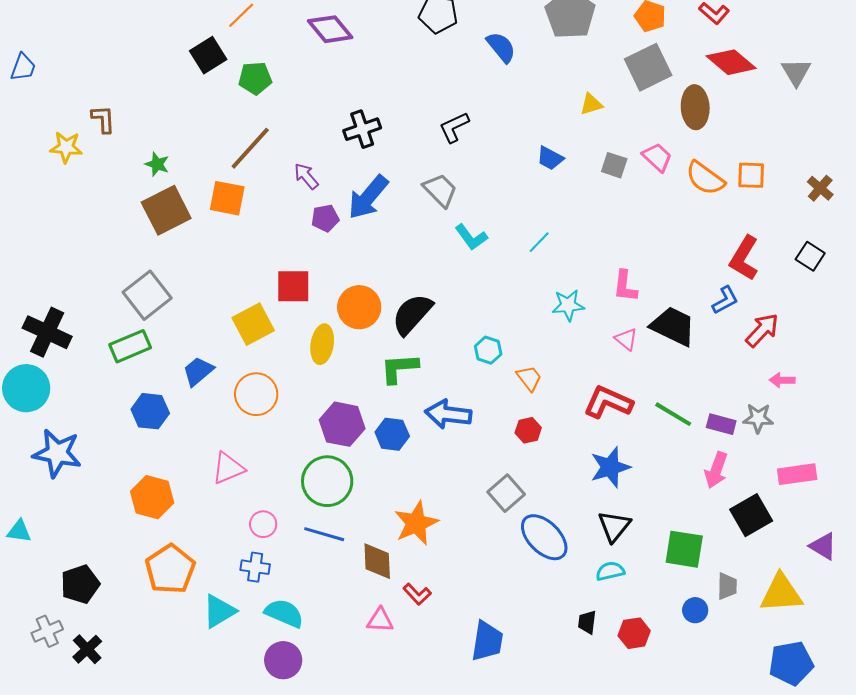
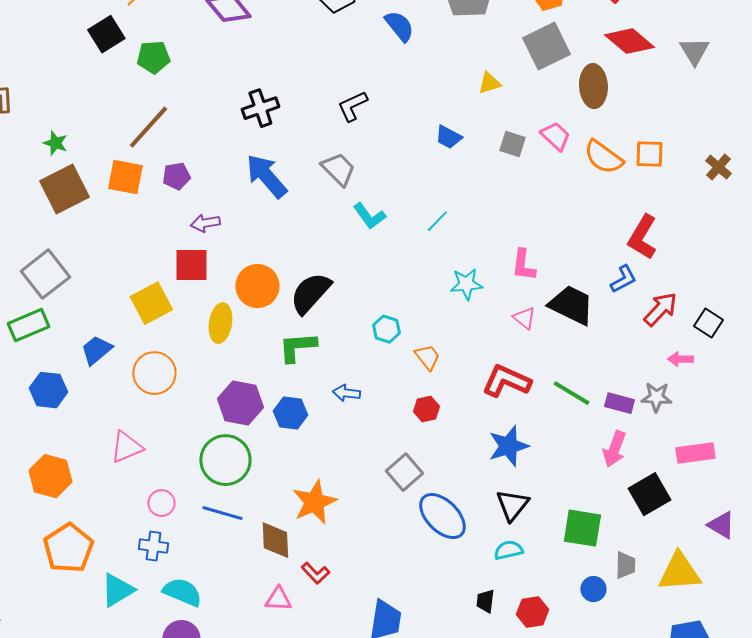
purple arrow: (306, 176) -> (205, 223), moved, turned -60
blue arrow: (368, 197) -> (266, 176), turned 99
purple pentagon: (325, 218) -> (176, 176), moved
black square: (810, 256) -> (708, 323), moved
blue arrow: (448, 414) -> (346, 393), size x0.6

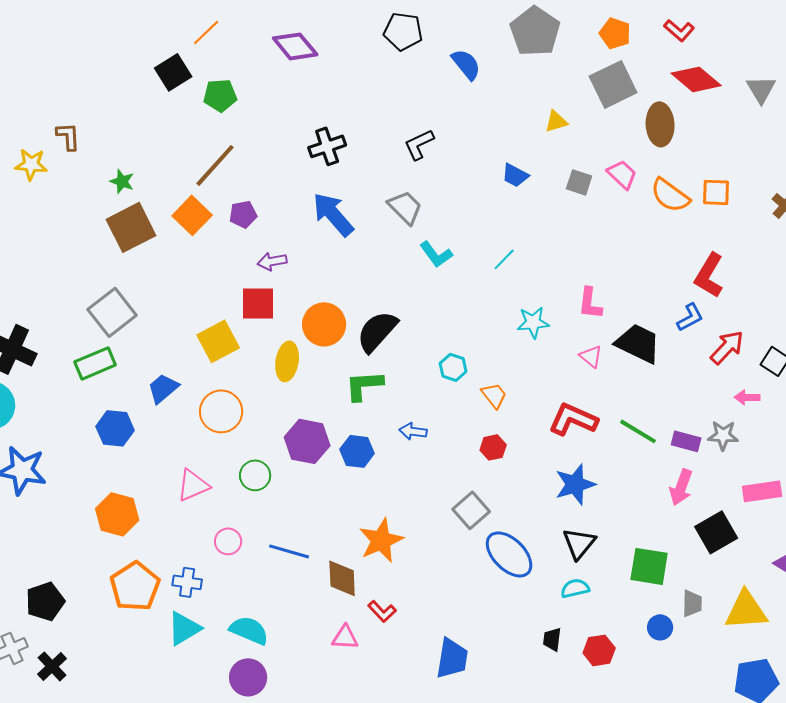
orange square: (125, 177) -> (192, 215), turned 33
green circle: (225, 460) -> (255, 475), moved, size x0.6
blue cross: (153, 546) -> (187, 582), moved

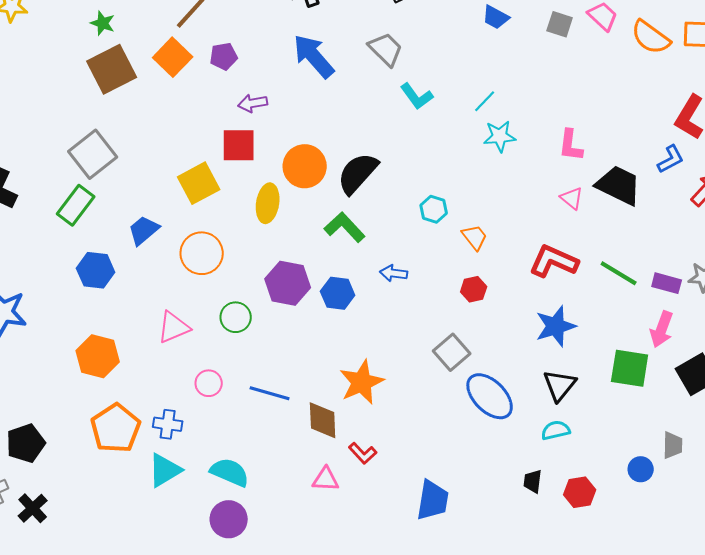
cyan star: (533, 322) -> (500, 136), moved
green rectangle: (95, 363) -> (76, 205), turned -30
green L-shape: (364, 385) -> (345, 227), turned 51
green square: (649, 566) -> (630, 368), moved

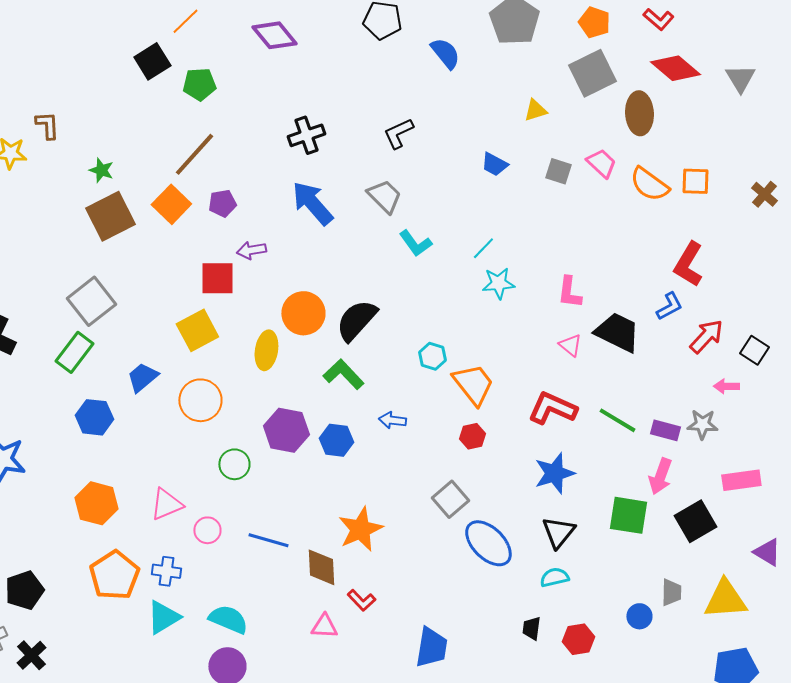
red square: (239, 145) -> (217, 278), moved
orange trapezoid: (475, 237) -> (473, 384), size x1.6
pink triangle: (174, 327) -> (166, 504), moved

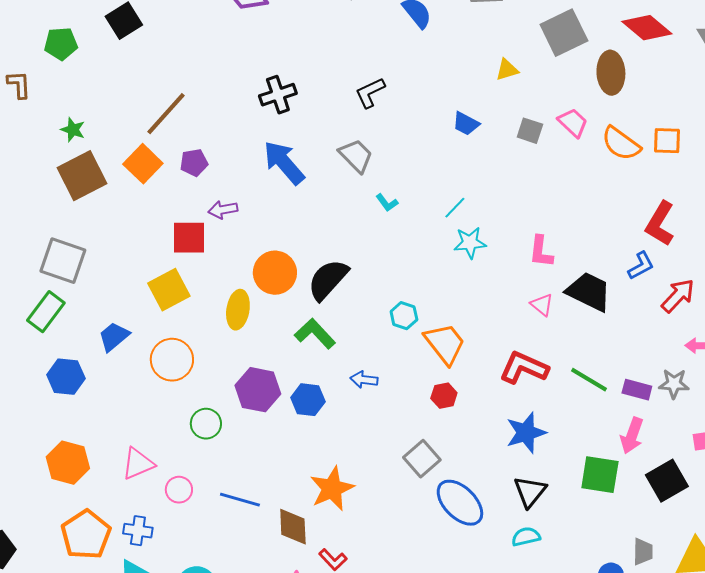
green pentagon: (199, 84) -> (61, 44), moved
cyan L-shape: (415, 243) -> (387, 203), size x0.7
gray square: (91, 301) -> (63, 261), turned -33

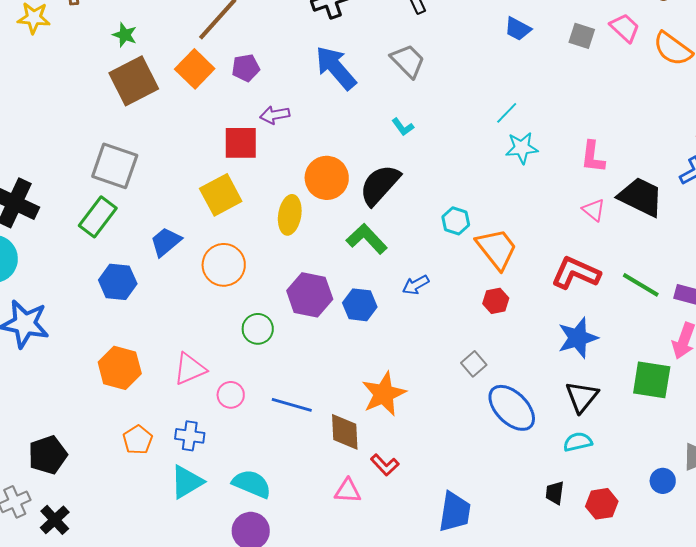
cyan L-shape: (387, 203) -> (403, 127), moved
blue arrow: (364, 380) -> (416, 285), turned -36
gray square: (422, 459) -> (474, 364), size x0.7
orange pentagon: (86, 535) -> (138, 440), size x0.6

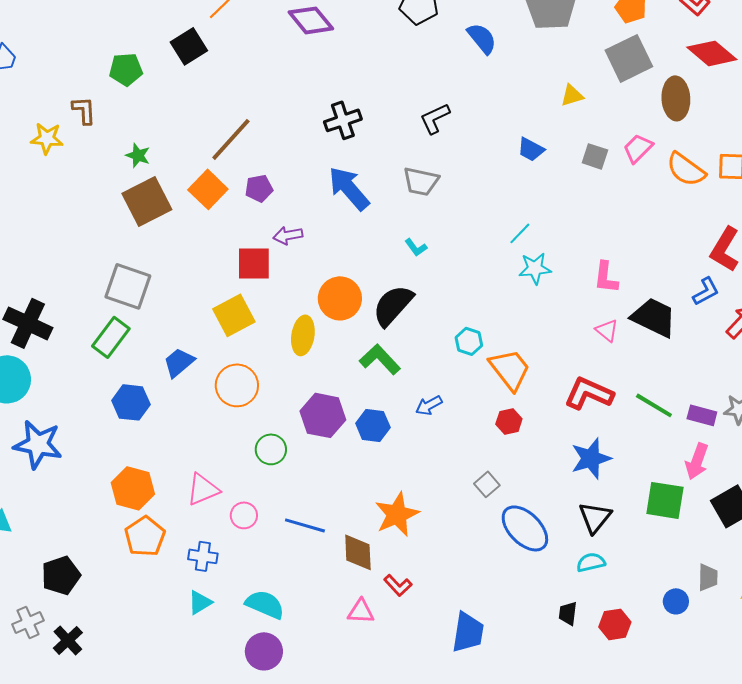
pink trapezoid: (625, 28) -> (638, 148), turned -88
gray trapezoid: (408, 61) -> (421, 181), turned 147
orange pentagon: (138, 440) -> (145, 536), moved, size x1.4
cyan triangle: (187, 482) -> (200, 602), size x0.7

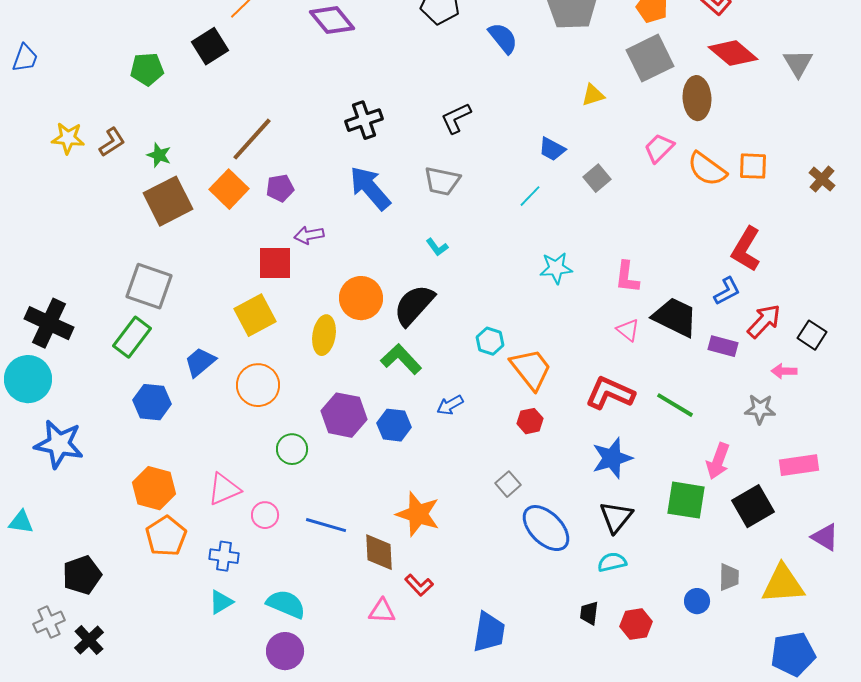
brown L-shape: (84, 110) -> (112, 142), moved, turned 60
gray square: (595, 156) -> (597, 178), moved, turned 32
cyan line: (520, 233) -> (530, 196), moved
purple rectangle: (702, 415) -> (723, 346), moved
orange star: (397, 514) -> (418, 514), turned -30

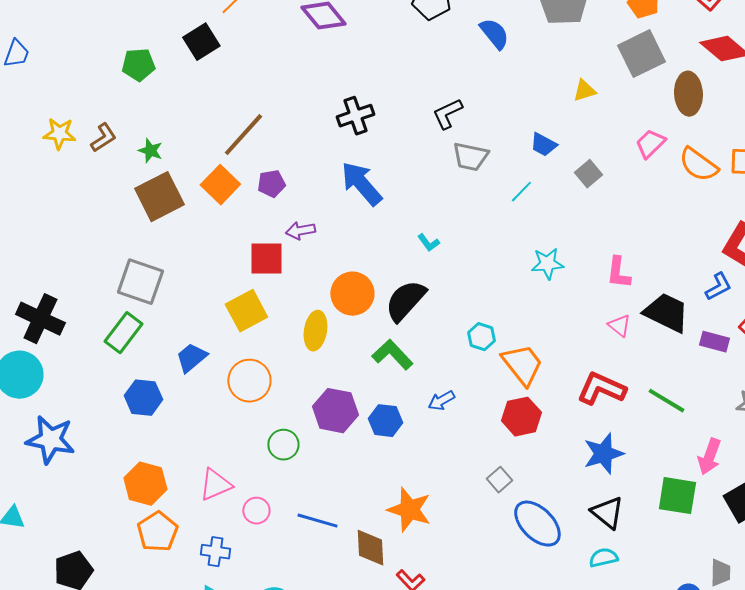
gray trapezoid: (442, 181) -> (470, 157), moved
red hexagon: (530, 421) -> (521, 417), size x1.5
black triangle: (616, 517) -> (607, 513), turned -30

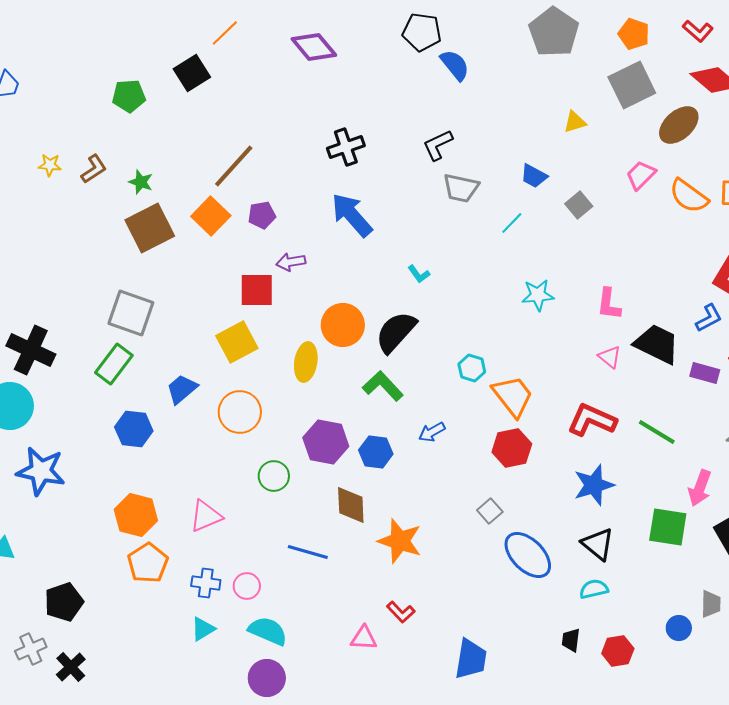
blue semicircle: (494, 34) -> (455, 65), moved
brown ellipse: (688, 94) -> (679, 125), turned 51
yellow star: (59, 134) -> (50, 165), size x0.7
pink circle: (256, 511) -> (247, 586), moved
brown diamond: (370, 548) -> (351, 505), moved

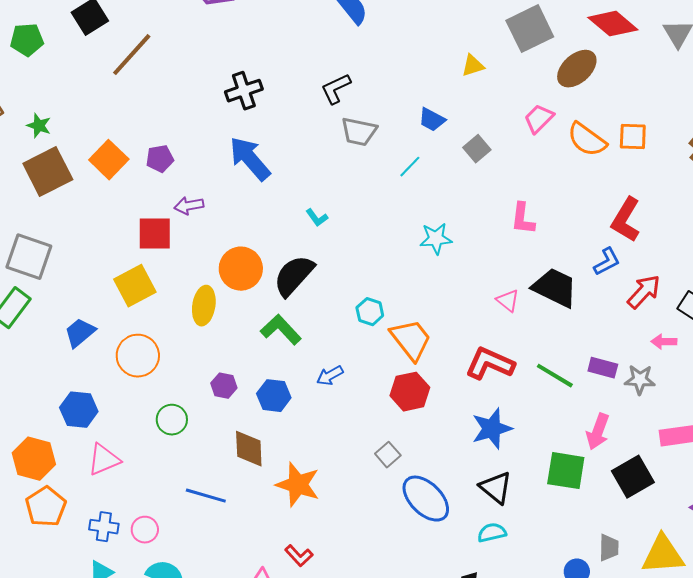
brown line: (234, 166) -> (132, 55), moved
pink L-shape: (609, 304) -> (523, 219), moved
purple rectangle: (705, 373) -> (603, 368), moved
blue hexagon: (134, 429) -> (79, 410), moved
purple hexagon: (326, 442) -> (224, 386), size x0.6

